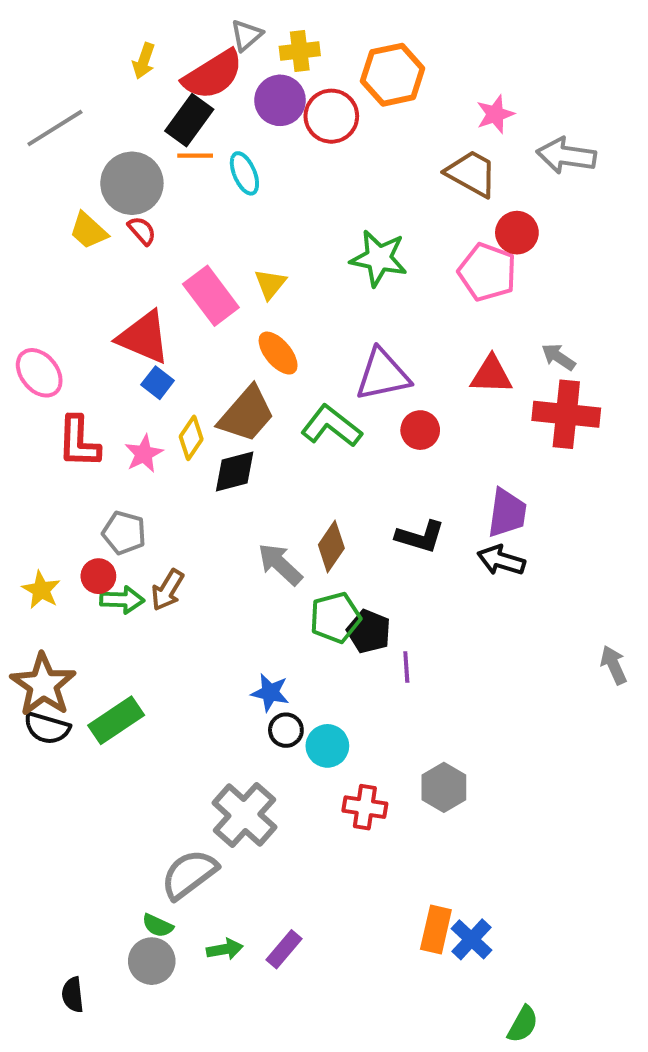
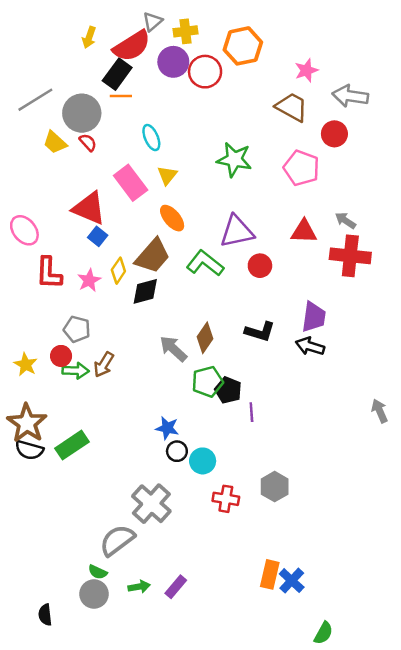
gray line: (55, 128) -> (35, 100), moved
cyan ellipse: (244, 173) -> (151, 138), moved
red circle: (517, 233) -> (334, 134), moved

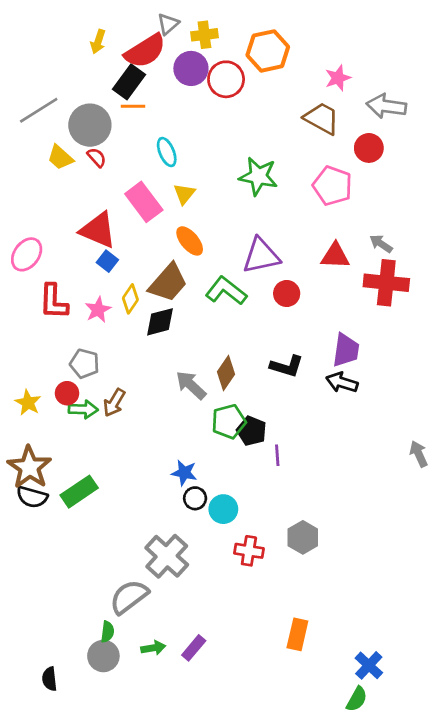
pink ellipse: (24, 230) -> (27, 254), turned 76
green semicircle: (98, 572) -> (107, 632), turned -108
blue cross: (292, 581) -> (369, 665), moved

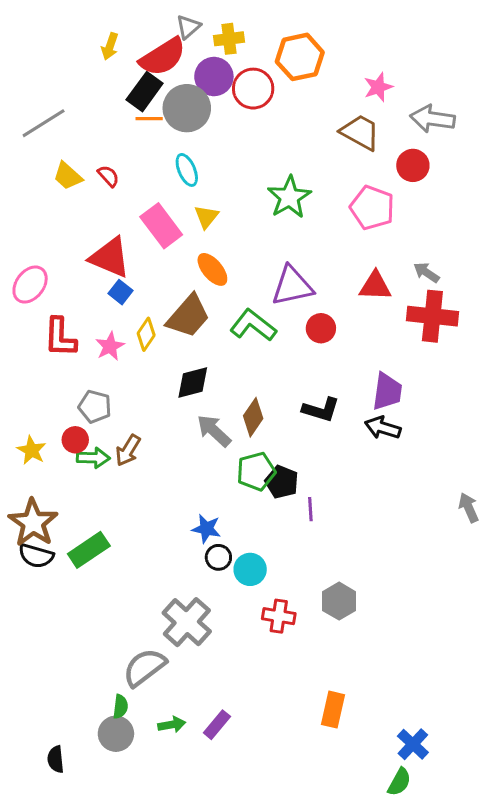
gray circle: (90, 125) -> (187, 108), moved
green star: (258, 176) -> (289, 197), turned 30
black diamond: (160, 322) -> (193, 382), moved

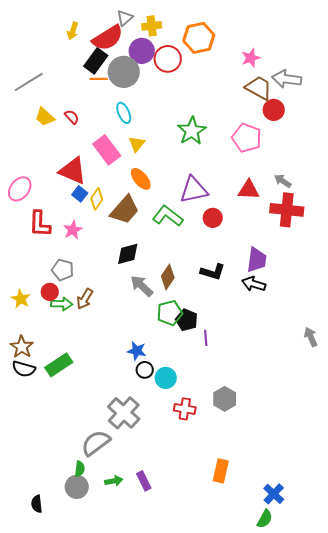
brown trapezoid: (360, 132) -> (259, 88), moved
yellow diamond: (146, 334) -> (97, 199), moved
brown star: (33, 523) -> (22, 347), size x0.7
purple rectangle: (217, 725) -> (144, 481), turned -66

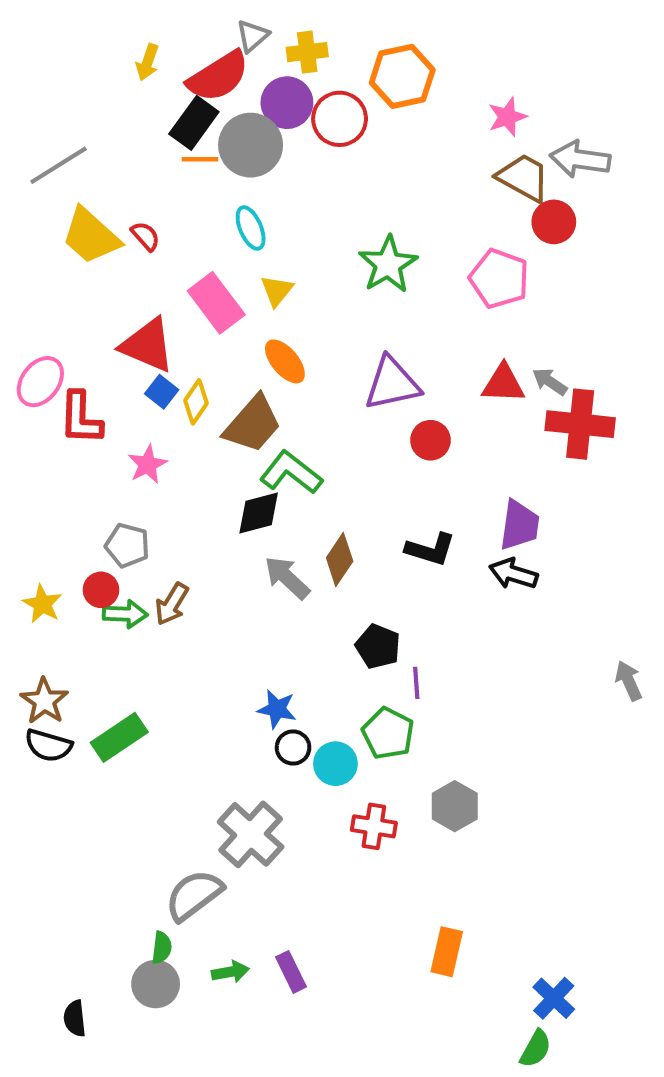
yellow trapezoid: (45, 117) -> (91, 236), size x1.5
gray arrow: (283, 181) -> (550, 382), moved
green L-shape: (168, 216) -> (291, 473), moved
red L-shape: (40, 224) -> (81, 418), moved
green pentagon: (170, 313) -> (388, 733), moved, turned -30

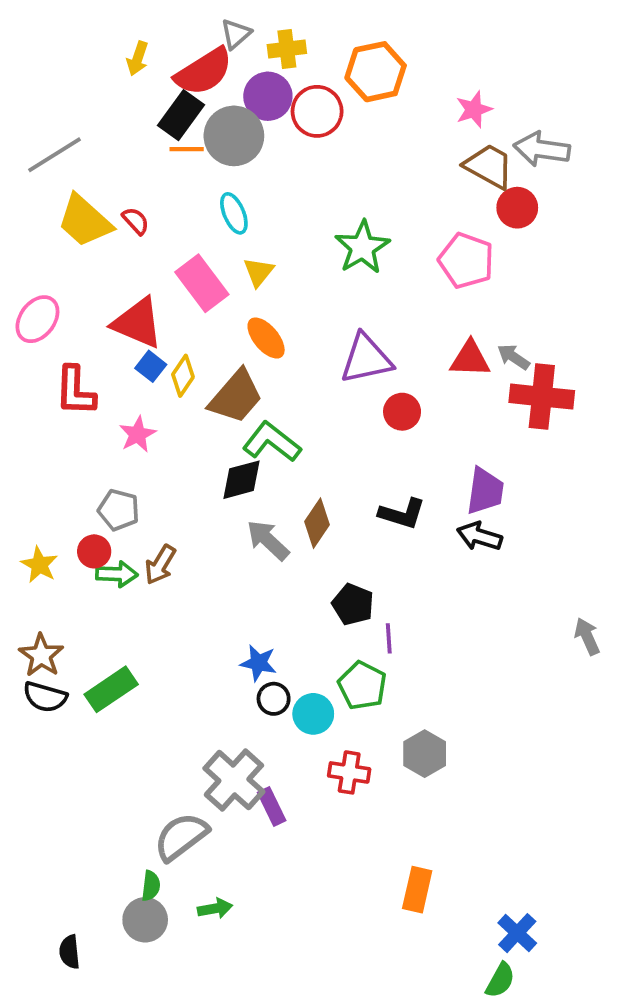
pink ellipse: (40, 382) -> (37, 319), moved
purple rectangle: (291, 972) -> (272, 806), moved

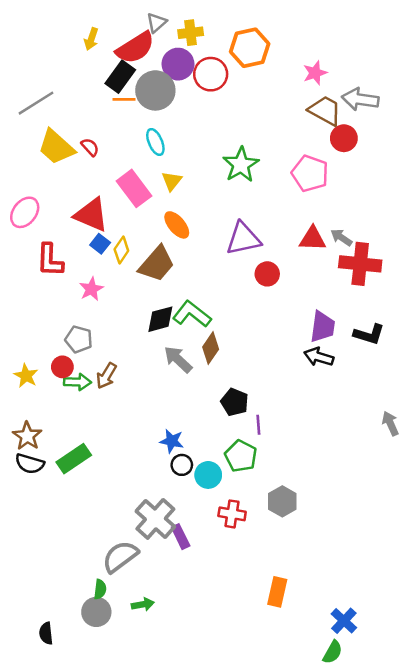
green L-shape: (272, 442) -> (192, 314), moved
black L-shape: (402, 514) -> (369, 334), moved

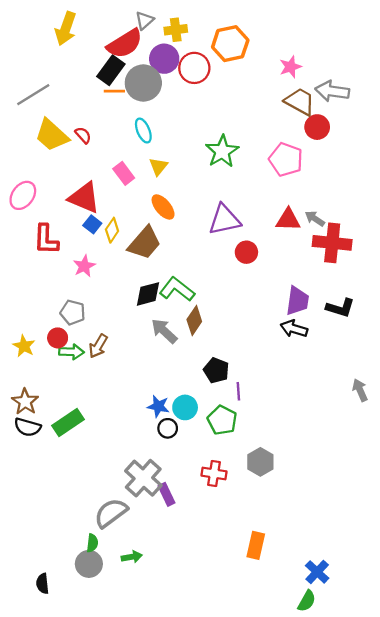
yellow arrow: (91, 39) -> (66, 29), moved, size x1.6
pink rectangle: (134, 188) -> (124, 173), size x0.7
cyan circle: (208, 475) -> (185, 407), moved

